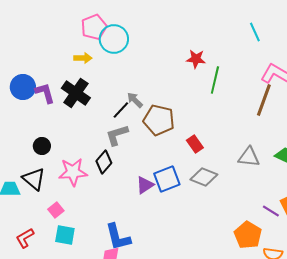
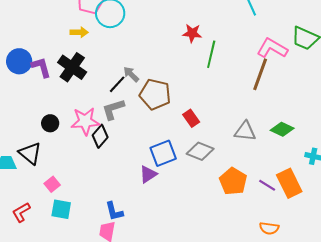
black circle: (42, 146) -> (50, 123), moved
pink star: (73, 172) -> (85, 121), moved
purple triangle: (145, 185) -> (148, 174), moved
orange pentagon: (248, 235) -> (233, 181), moved
blue L-shape: (118, 237) -> (114, 211), size x0.7

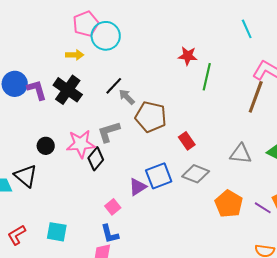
black line: (117, 84) -> (114, 86), moved
purple triangle: (148, 174) -> (138, 187), moved
pink square: (52, 184) -> (113, 207), moved

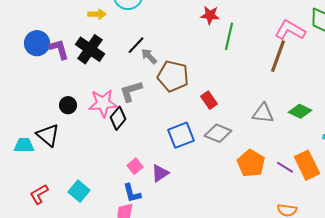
purple triangle: (138, 187) -> (160, 173), moved
cyan square: (57, 232) -> (79, 191), turned 30

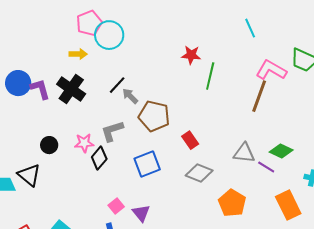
pink star: (103, 103) -> (84, 143), size x0.7
blue square: (181, 135) -> (147, 164), moved
purple line: (285, 167) -> (266, 167), moved
purple triangle: (160, 173) -> (141, 213), turned -36

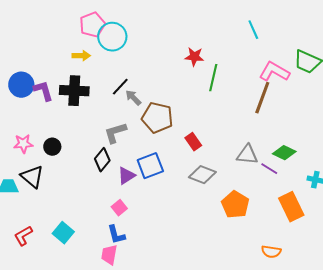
black cross: (71, 89) -> (74, 91), turned -32
pink star: (84, 143) -> (23, 144), moved
purple triangle: (141, 213) -> (126, 176), moved, turned 36

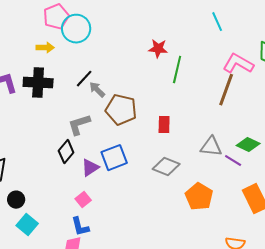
red rectangle: (193, 142) -> (164, 125), moved, turned 36
black circle: (52, 147) -> (16, 200), moved

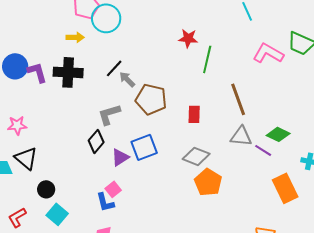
brown line: (226, 90) -> (238, 99), moved, turned -40
orange pentagon: (199, 197) -> (208, 182), moved
blue L-shape: (80, 227) -> (105, 202), moved

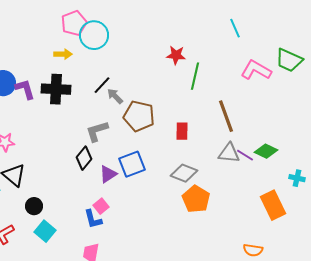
purple line: (263, 150) -> (245, 155), moved

